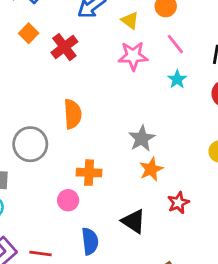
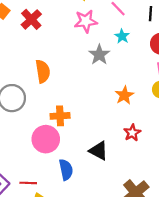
gray star: (142, 138) -> (99, 55), moved
orange star: (151, 169) -> (124, 95), moved
pink circle: (68, 200) -> (46, 139), size x1.6

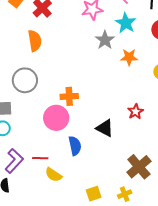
cyan star: (122, 36) -> (126, 23), size x1.5
orange semicircle: (43, 71) -> (35, 41), moved
orange star: (124, 95) -> (129, 57), moved, turned 30

